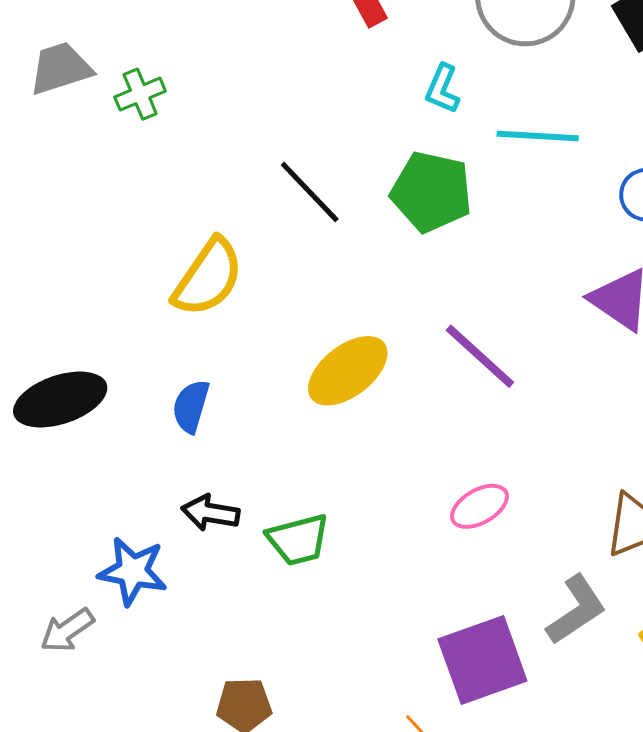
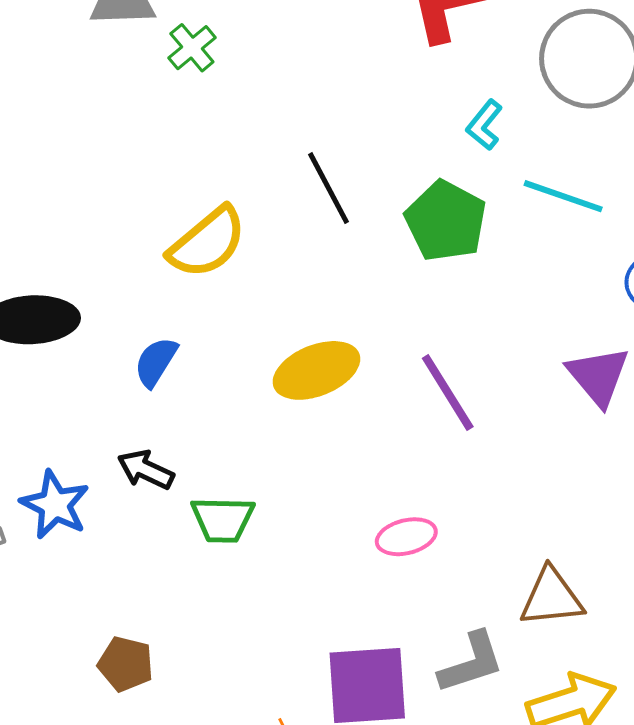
green cross: (140, 94) -> (192, 48), turned -33

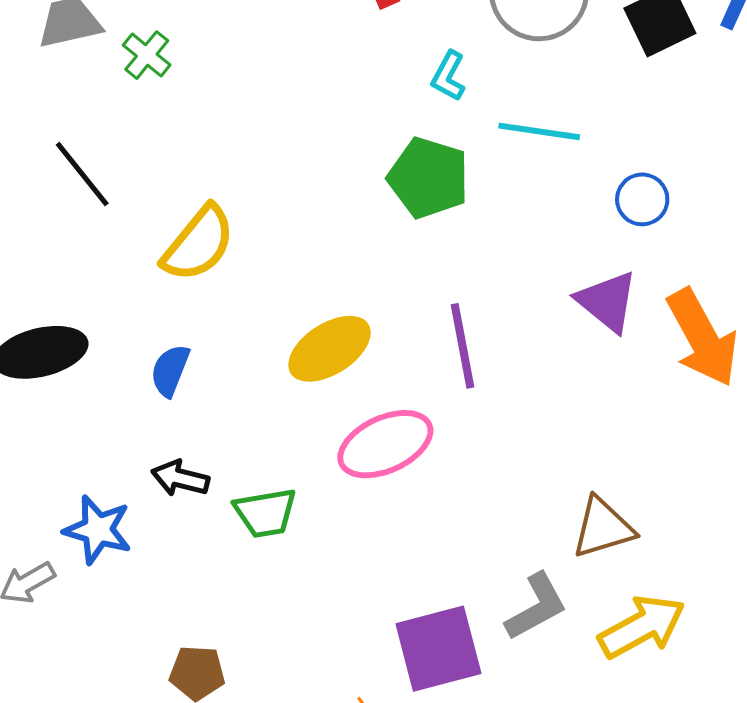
black line: (328, 188) -> (82, 174), moved
purple line: (448, 392) -> (462, 346), turned 32
pink ellipse: (406, 537) -> (385, 444), moved, size x1.6

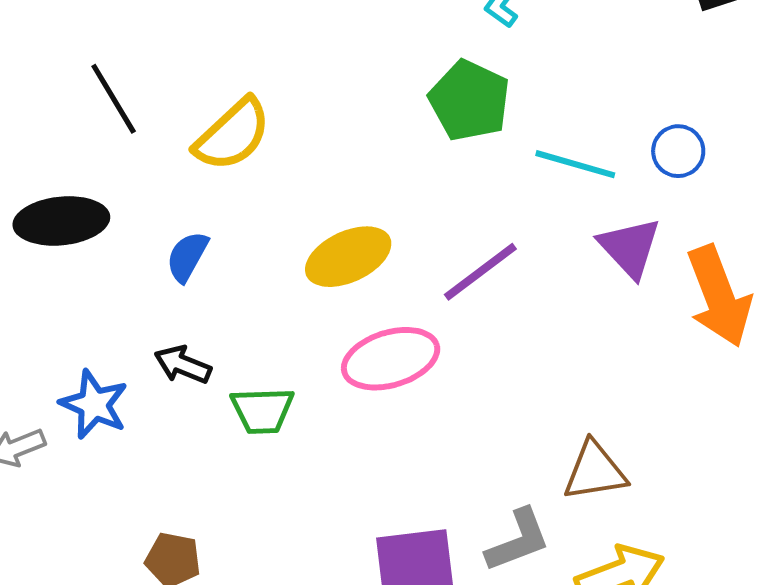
cyan line: (539, 131) -> (575, 164), moved
black line: (82, 174) -> (114, 99), moved
purple line: (462, 346) -> (480, 272), turned 56

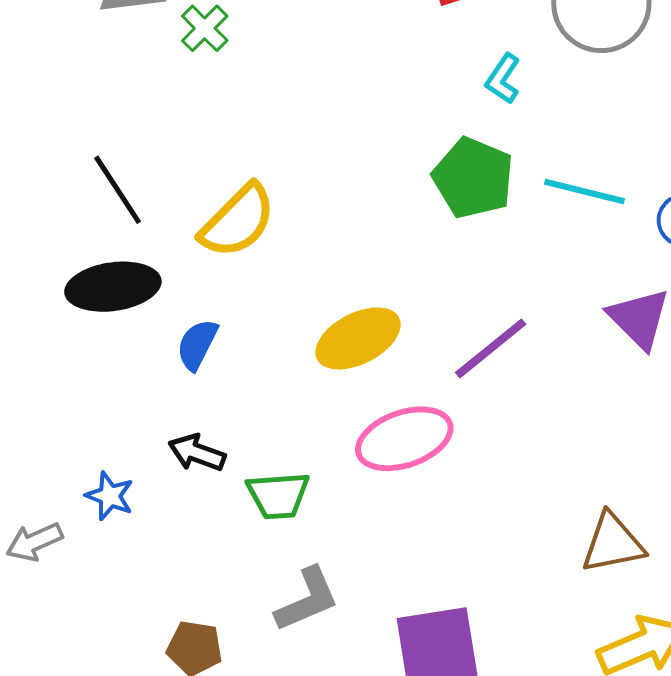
cyan line: (575, 164) -> (585, 192), moved
black ellipse: (61, 221) -> (113, 287), moved
blue star: (94, 404) -> (110, 496), size x0.7
gray L-shape: (518, 540) -> (307, 600), moved

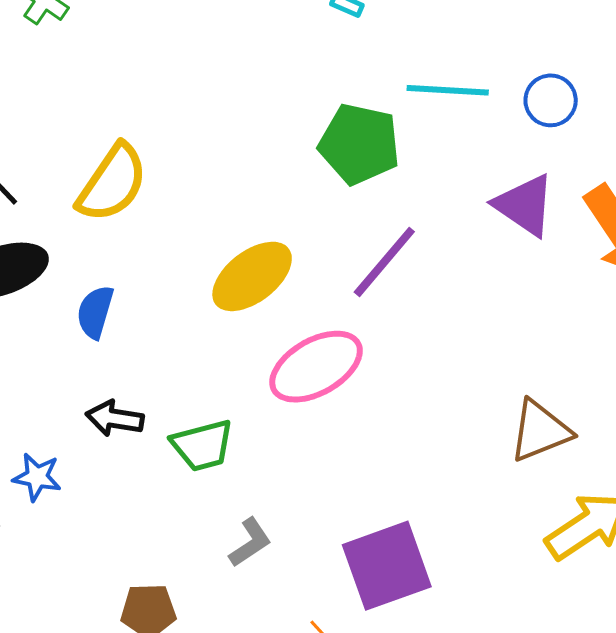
green pentagon: (473, 178) -> (359, 144), moved
gray L-shape: (307, 600) -> (250, 542), size x0.7

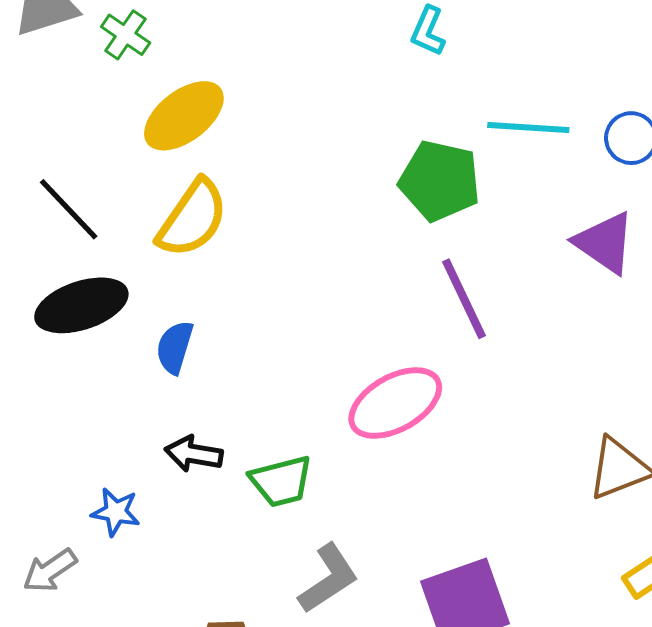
purple line: (384, 262) -> (464, 299), turned -66
yellow ellipse: (252, 276) -> (184, 116), moved
gray L-shape: (250, 542) -> (328, 579), size x1.4

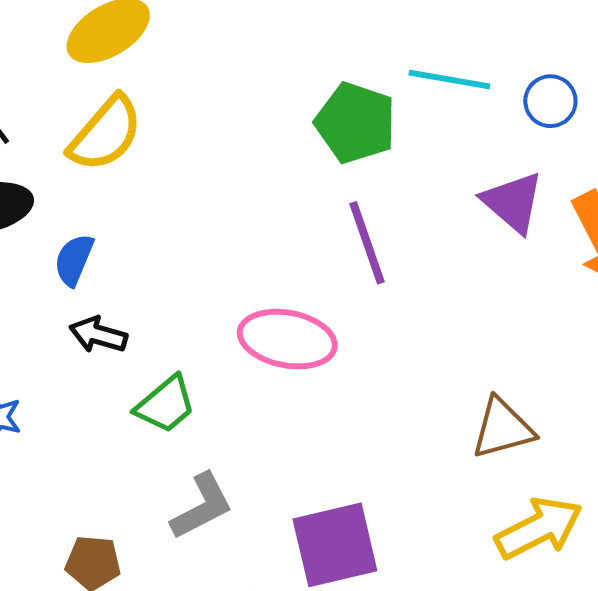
pink ellipse: (395, 403) -> (287, 339), turned 34
black arrow: (194, 454) -> (98, 335), moved
green trapezoid: (281, 481) -> (165, 404), turned -32

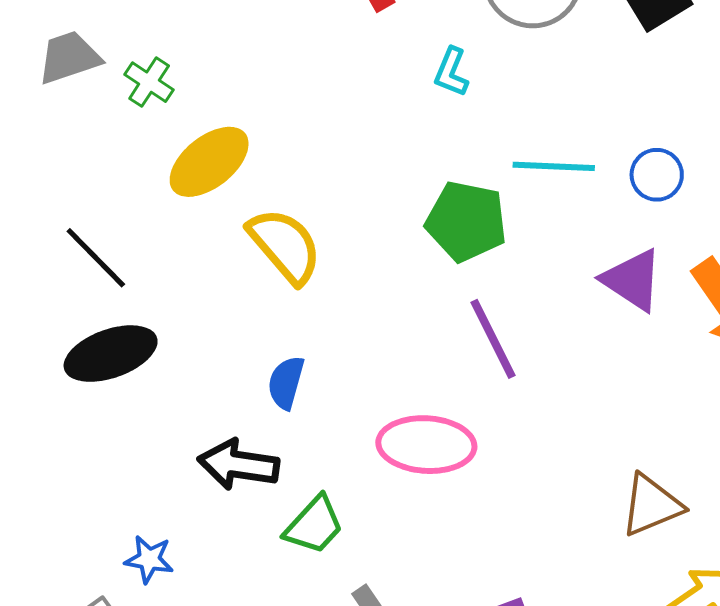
yellow semicircle: (106, 134) -> (285, 246), moved, turned -74
blue semicircle: (74, 260) -> (286, 383), moved
black arrow: (98, 335) -> (238, 465), size x1.4

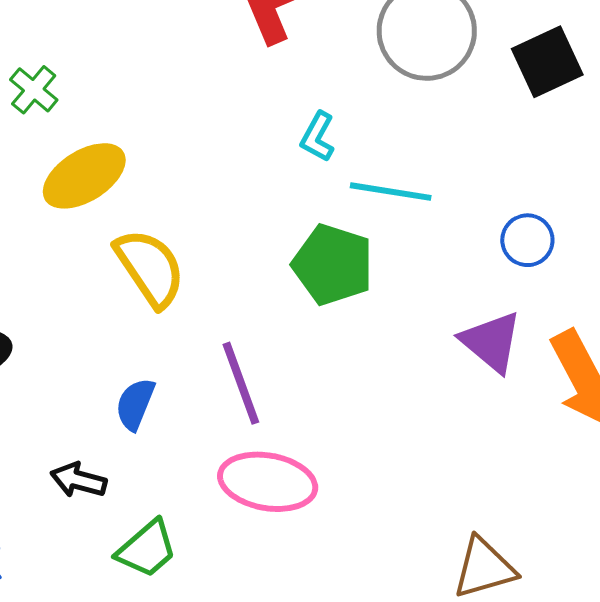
cyan L-shape: (451, 72) -> (318, 137), moved
cyan line: (554, 166) -> (391, 192), moved
purple line: (493, 339) -> (241, 383), moved
black arrow: (238, 465) -> (79, 480), size x0.7

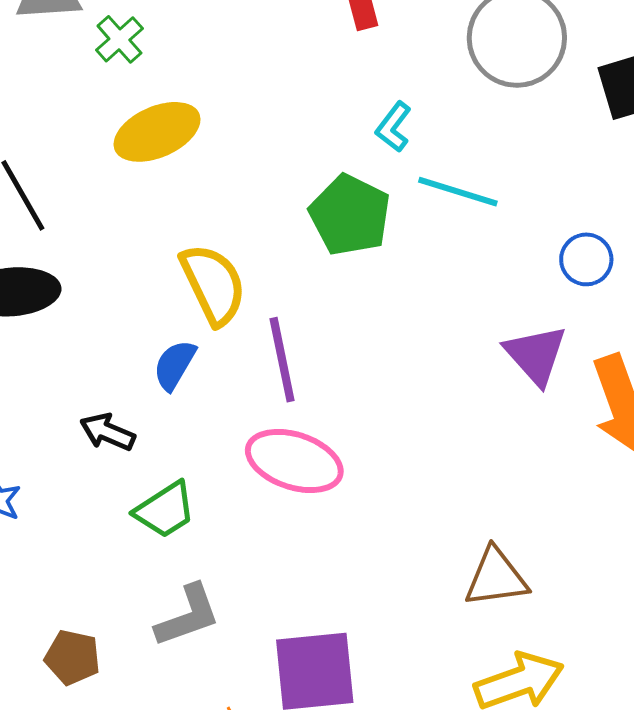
green pentagon: (333, 265) -> (350, 215), moved
yellow semicircle: (150, 268) -> (213, 284), moved

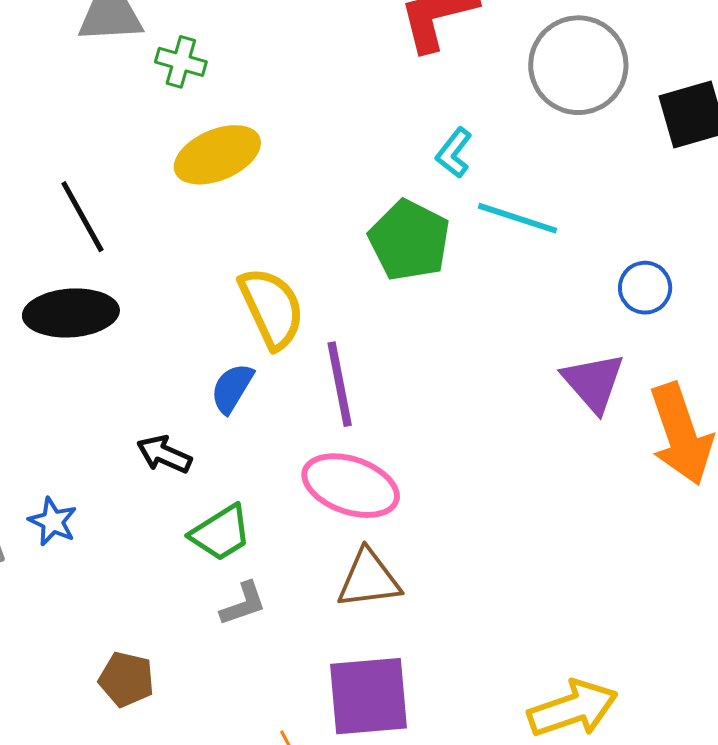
green cross: (119, 39) -> (181, 62), turned -33
brown triangle: (496, 578) -> (369, 579), moved
gray L-shape: (188, 616) -> (243, 604), moved, size x0.7

